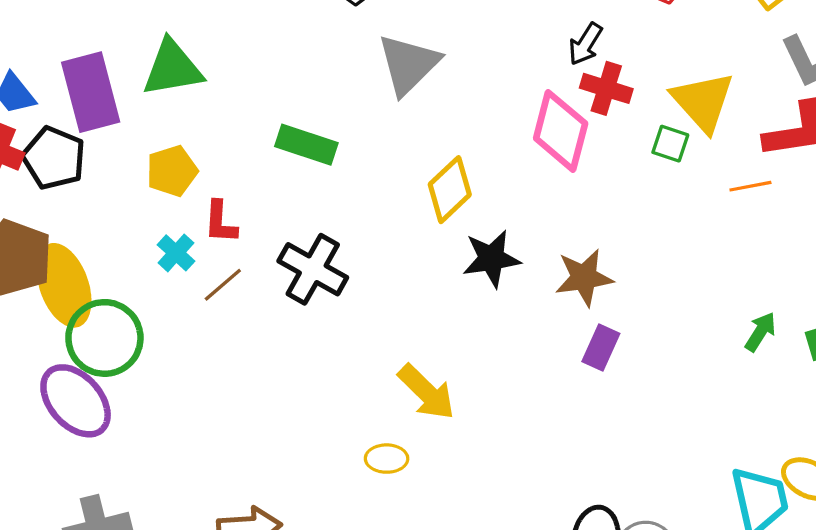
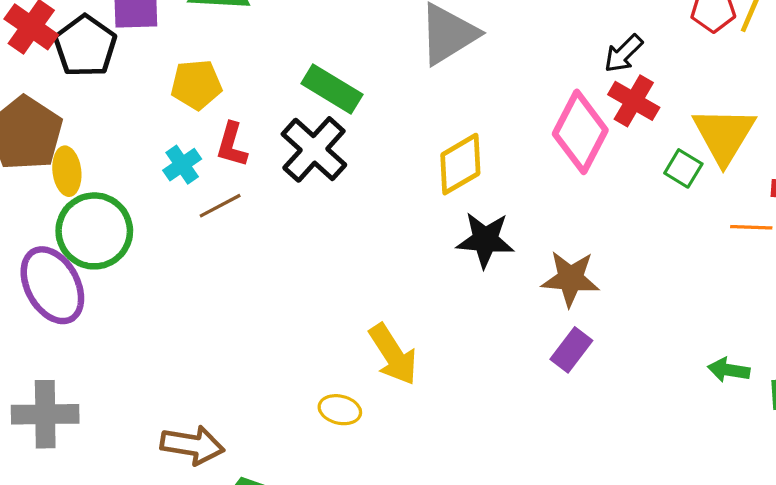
black cross: (313, 269) -> (314, 149), moved
yellow ellipse: (64, 285) -> (67, 171), size x0.6
green arrow: (760, 332) -> (729, 370), turned -126

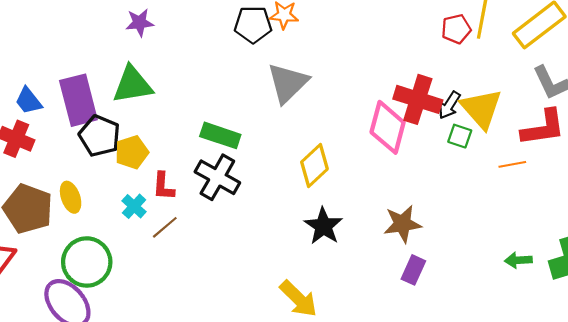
black pentagon: (85, 46) -> (100, 136), moved
black arrow: (623, 53) -> (449, 105), moved
red cross: (634, 101) -> (418, 99), size x1.4
yellow ellipse: (67, 171) -> (71, 197), moved
black star: (485, 240) -> (323, 226), moved, turned -30

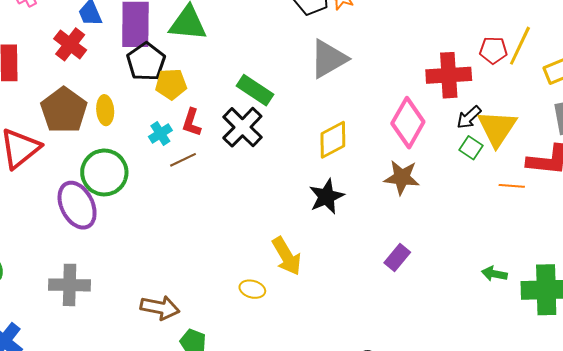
red cross: (418, 99) -> (449, 75), moved, turned -36
brown star: (402, 224) -> (402, 177), moved

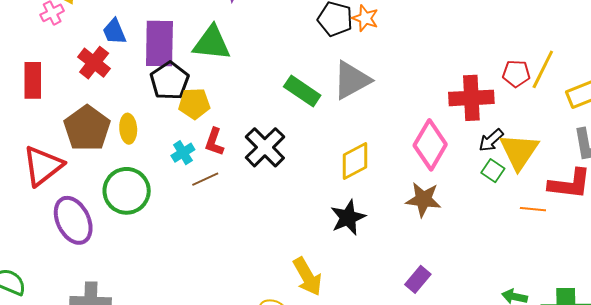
green rectangle: (255, 90) -> (302, 91), moved
purple ellipse: (77, 205) -> (73, 220), moved

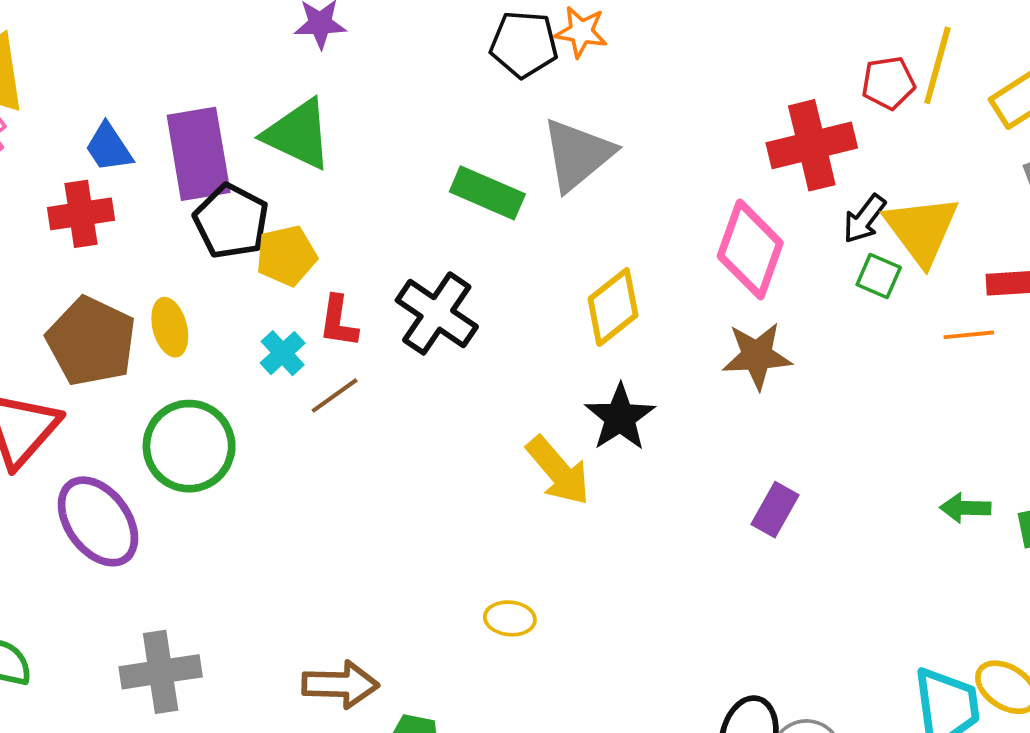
green triangle: (212, 43) -> (298, 134), turned 30
red cross: (94, 63) -> (81, 214), turned -36
yellow arrow: (307, 277) -> (558, 471), moved

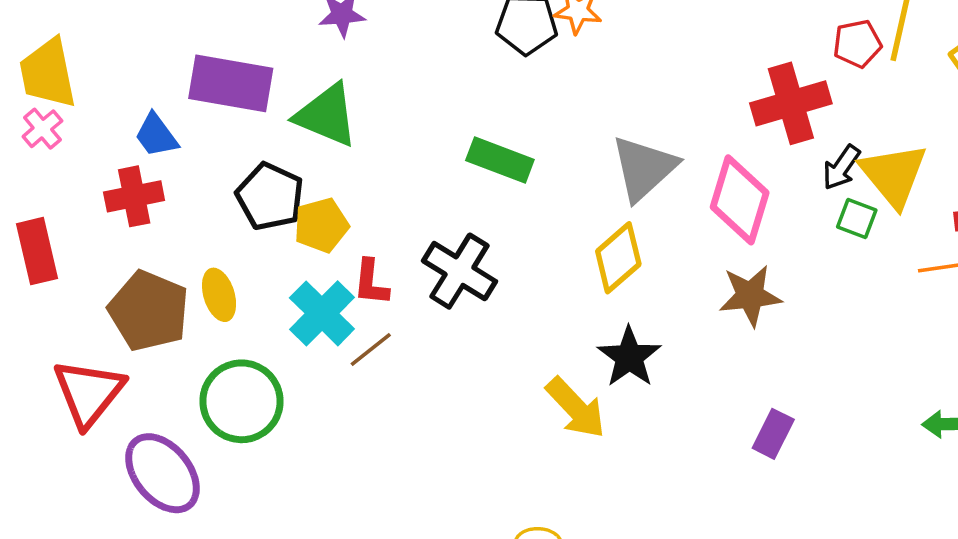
purple rectangle: (199, 154) -> (231, 83), moved, turned -68
gray triangle: (577, 155) -> (644, 168), moved
cyan cross: (283, 353) -> (322, 313), size x1.6

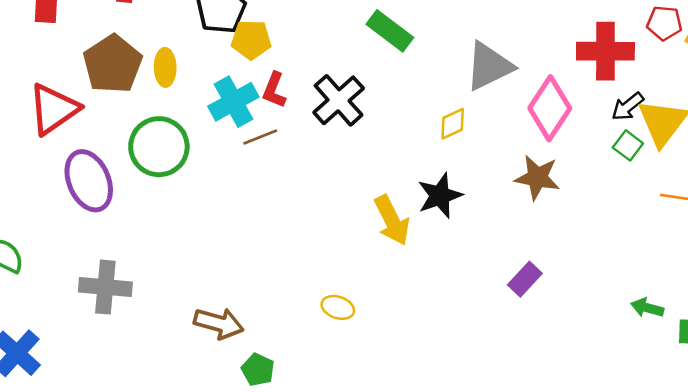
yellow diamond: (618, 258) -> (453, 124), size x0.7

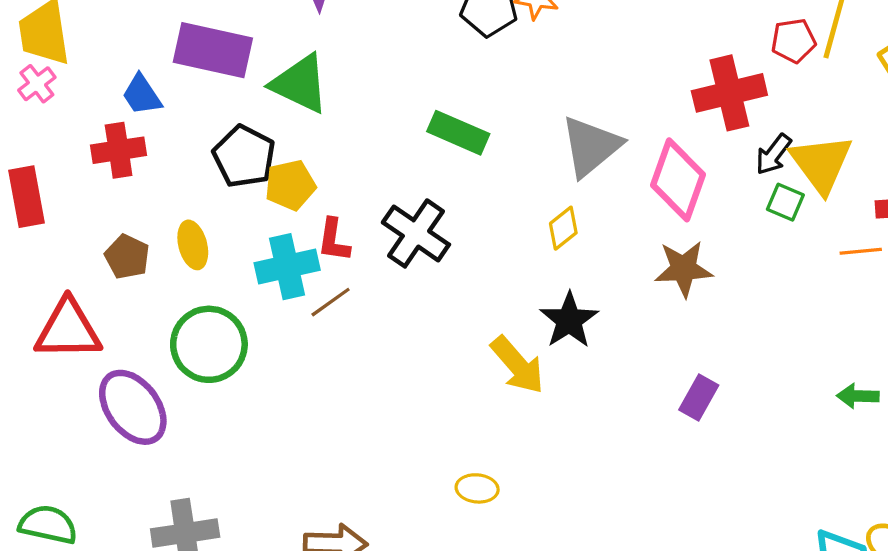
brown pentagon: (113, 64) -> (127, 257), size x0.6
cyan cross: (233, 102) -> (287, 267), turned 30
red triangle: (54, 109) -> (68, 330), turned 48

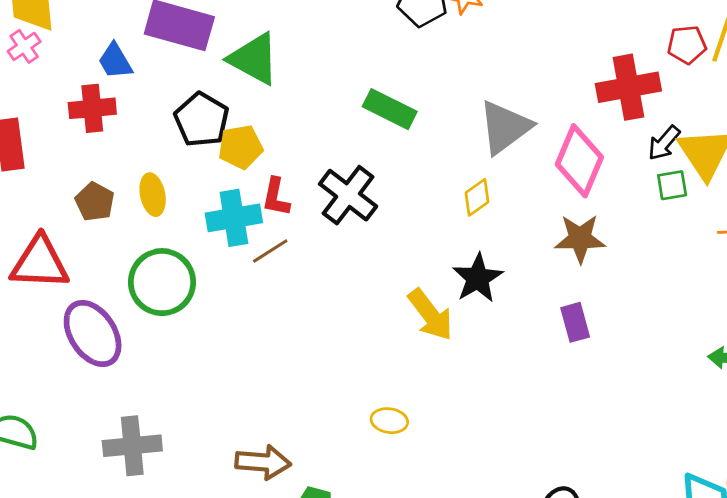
green square: (785, 202) -> (672, 185), turned -36
purple rectangle: (699, 397) -> (575, 322), moved, turned -48

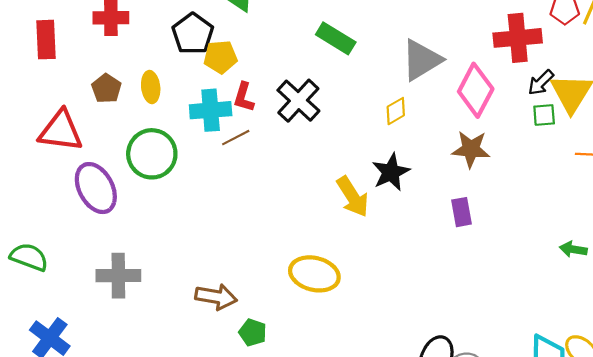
yellow ellipse: (389, 421) -> (314, 274), size x1.8

